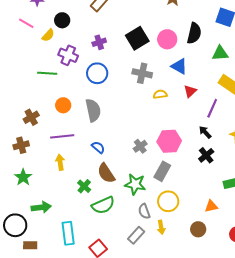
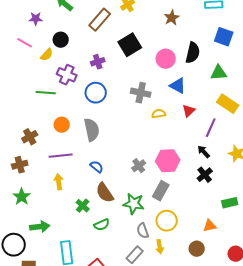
black square: (137, 38) -> (130, 45), moved
green semicircle: (103, 205) -> (102, 225), size x0.7

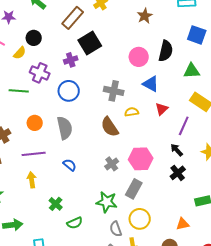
black square: (130, 45) -> (90, 43), moved
brown semicircle: (105, 193) -> (110, 127), moved

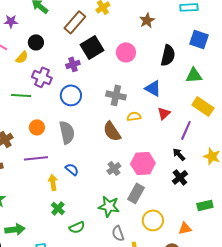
pink circle: (139, 57) -> (126, 52), moved
yellow arrow: (32, 180) -> (53, 182), moved
yellow circle: (140, 219) -> (153, 220), moved

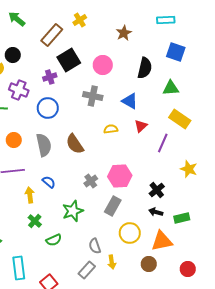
gray cross: (116, 95) -> (93, 96), moved
brown semicircle: (112, 131) -> (75, 144), moved
black arrow: (179, 154) -> (156, 212), moved, turned -32
green star: (109, 206) -> (73, 211), moved, turned -30
orange triangle: (185, 228) -> (162, 241), size x1.6

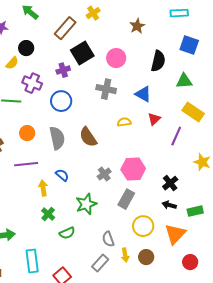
orange triangle: (162, 241) -> (175, 234), turned -35
brown circle: (149, 264) -> (146, 257), moved
red circle: (188, 269) -> (190, 262), moved

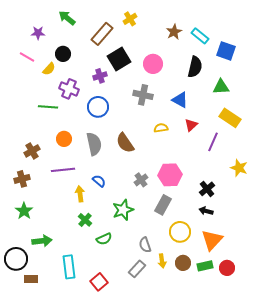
cyan rectangle: (179, 13) -> (200, 36), moved, turned 42
green rectangle: (195, 211) -> (205, 266), moved

